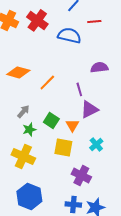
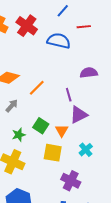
gray arrow: (23, 111) -> (12, 106), moved

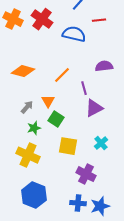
orange line: (37, 88) -> (62, 75), moved
gray arrow: (12, 106) -> (27, 107), moved
orange triangle: (62, 131) -> (48, 101), moved

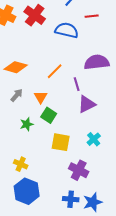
purple semicircle: (104, 66) -> (97, 62), size x1.4
gray arrow: (27, 107) -> (17, 95), moved
yellow cross: (28, 155) -> (21, 164), moved, size x0.6

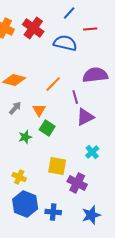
yellow square: (61, 142) -> (57, 166), moved
blue cross: (71, 199) -> (53, 212), moved

